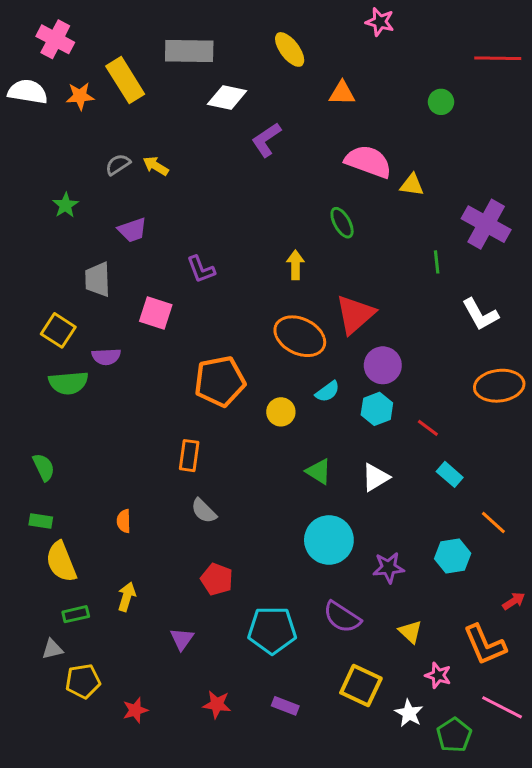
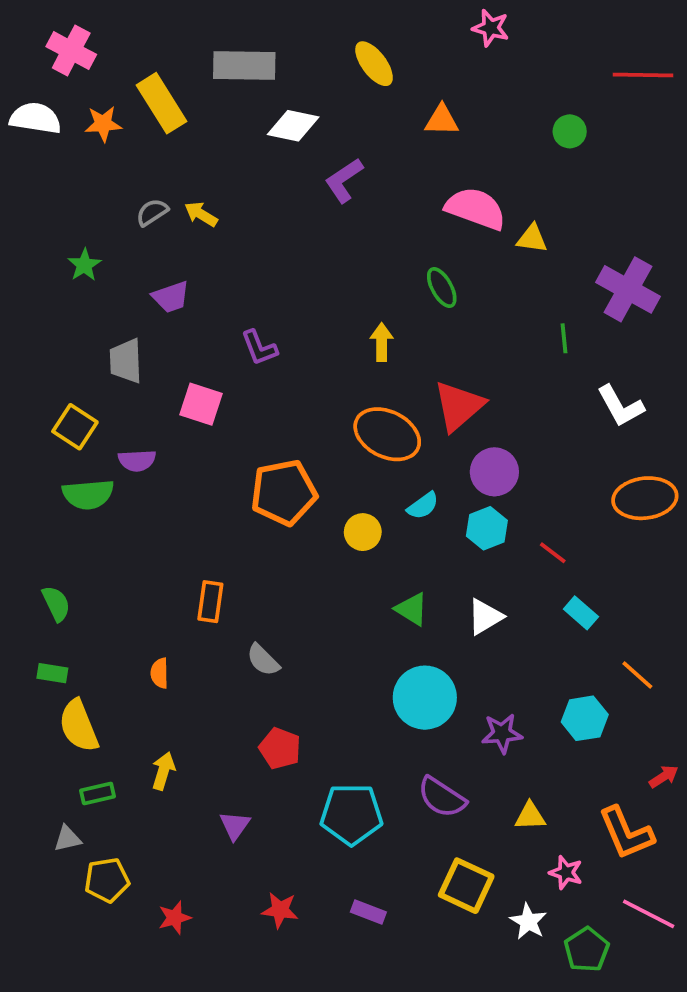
orange rectangle: (189, 456) -> (210, 602), moved
yellow triangle: (410, 632) -> (530, 816), turned -45

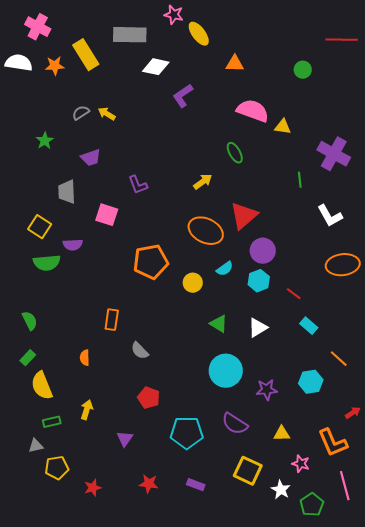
pink star: (491, 28) -> (174, 15), moved
yellow arrow: (382, 342) -> (203, 182), turned 54
green rectangle: (52, 673) -> (28, 358), turned -56
pink line: (649, 914) -> (345, 486), turned 48

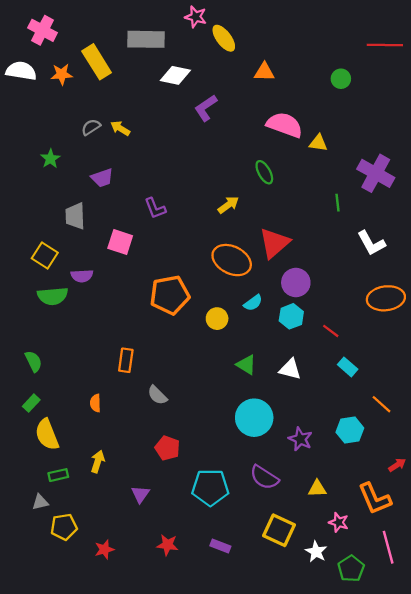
white triangle: (258, 328) -> (290, 369), turned 45
purple star: (267, 390) -> (300, 439), turned 30

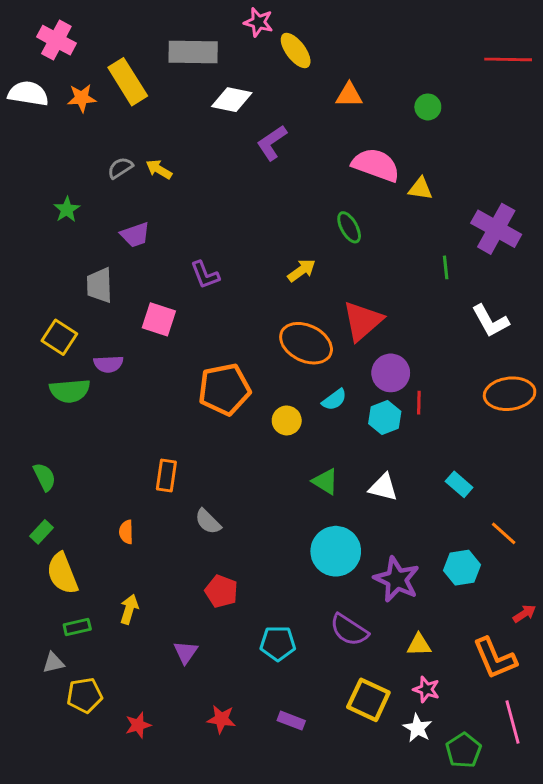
green circle: (341, 79) -> (428, 107), moved
red line: (331, 331) -> (419, 403), moved, turned 54
purple star: (300, 439) -> (397, 579), size x1.4
cyan pentagon: (210, 487) -> (278, 643), size x0.7
pink star: (339, 522) -> (426, 689), moved

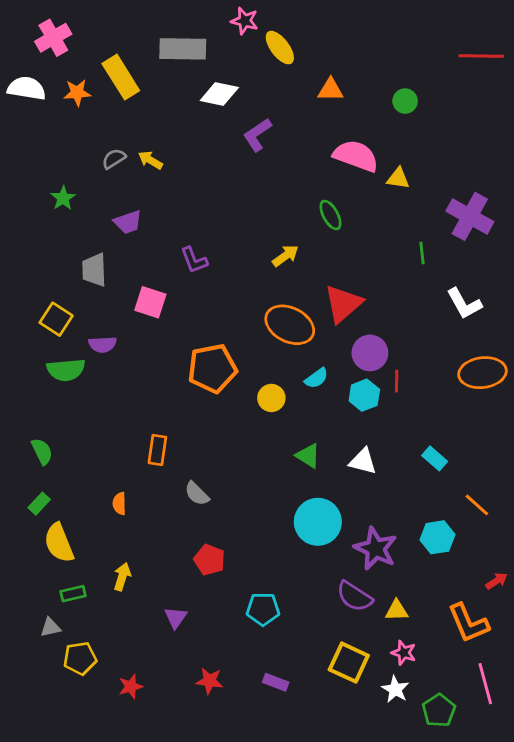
pink cross: (56, 40) -> (53, 38), turned 32
purple semicircle: (349, 630) -> (354, 596), moved

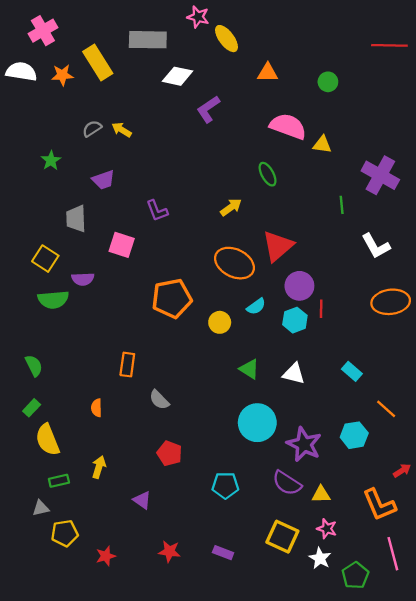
cyan pentagon: (263, 609) -> (225, 485), moved
purple triangle: (176, 618) -> (142, 500), turned -30

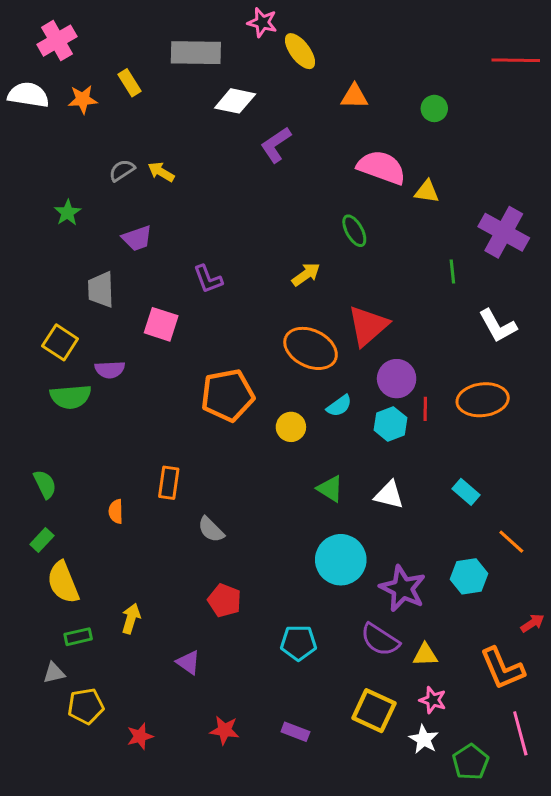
yellow rectangle: (98, 62) -> (129, 83), size x0.6
orange ellipse: (391, 302) -> (483, 400), moved
orange semicircle: (97, 408) -> (116, 511), moved

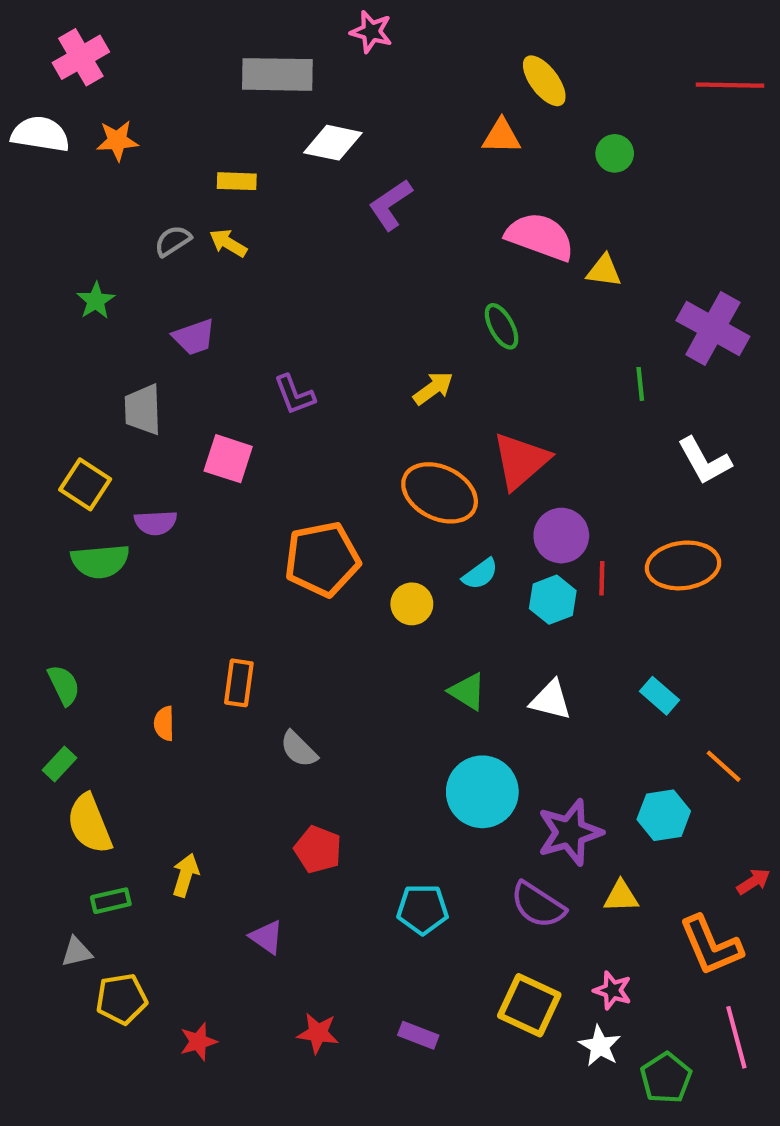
yellow ellipse: (300, 51) -> (544, 81), moved
yellow rectangle: (129, 83) -> (237, 181), moved, turned -56
purple star: (403, 588) -> (570, 832), turned 30
yellow triangle: (425, 655) -> (621, 896), moved

